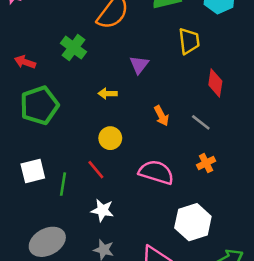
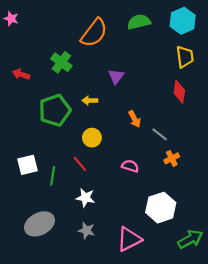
yellow trapezoid: (189, 41) -> (185, 57), moved
green pentagon: (39, 105) -> (55, 110), moved
gray line: (201, 122) -> (160, 134), moved
pink semicircle: (156, 172) -> (130, 166), size x0.6

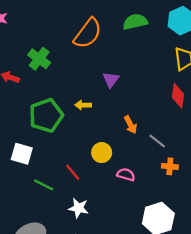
green cross: (61, 62) -> (39, 59), moved
yellow circle: (92, 138) -> (102, 153), moved
orange cross: (172, 158) -> (170, 166), turned 32
white square: (28, 165) -> (22, 154), moved, turned 30
green line: (53, 176) -> (44, 185), turned -72

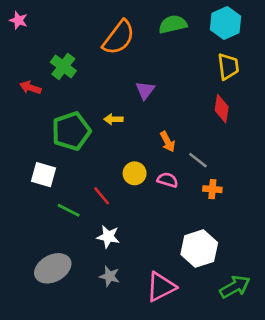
pink semicircle: (126, 175) -> (168, 180), moved

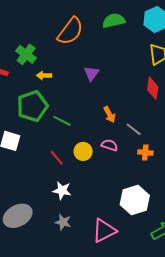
yellow arrow: (113, 119) -> (44, 75), moved
yellow circle: (135, 173) -> (83, 151), moved
green line: (69, 210) -> (62, 121), moved

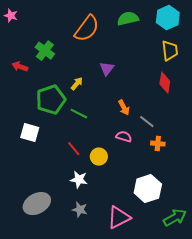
yellow arrow: (44, 75) -> (77, 84), moved, turned 128
yellow circle: (83, 151) -> (99, 157), moved

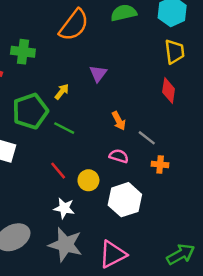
green cross: (45, 51) -> (23, 52), turned -30
white hexagon: (148, 189) -> (125, 200), moved
gray star: (80, 210) -> (65, 245), size x1.8

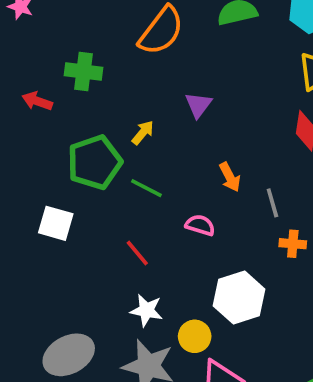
gray line: (147, 138) -> (272, 203), turned 36
pink semicircle: (119, 156) -> (200, 225), moved
yellow circle: (88, 180) -> (195, 336), moved

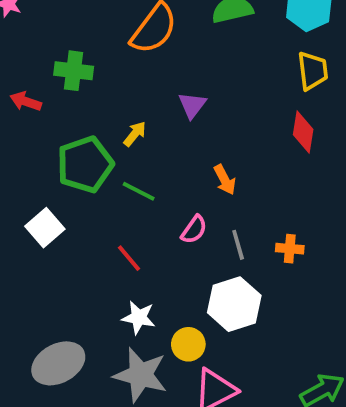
gray line: (272, 203) -> (238, 245), moved
white square: (56, 223) -> (45, 228), turned 33
pink semicircle: (200, 225) -> (194, 229), turned 108

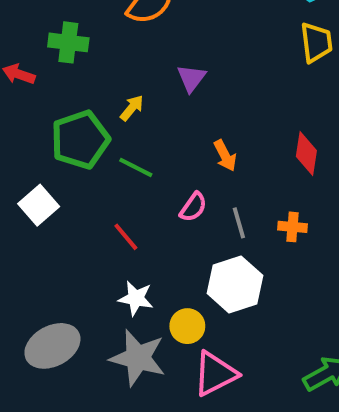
red diamond: (303, 132) -> (306, 154), moved

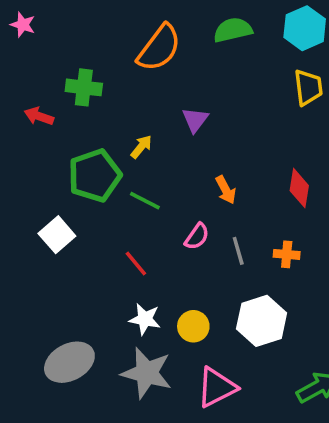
white hexagon: (235, 284) -> (262, 321), moved
yellow circle: (187, 326) -> (193, 326), moved

